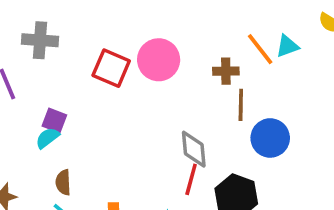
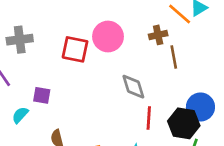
cyan semicircle: (47, 138) -> (20, 115), moved
blue circle: (270, 138) -> (200, 107), moved
gray diamond: (194, 149) -> (133, 87), moved

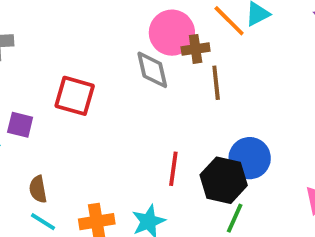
pink circle: (108, 37) -> (172, 33), moved
red square: (75, 49) -> (75, 96), moved
gray diamond: (133, 87) -> (152, 70), moved

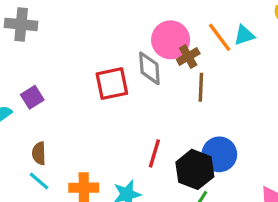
brown cross: (196, 49) -> (188, 56), turned -30
red square: (75, 96) -> (112, 84), moved, turned -36
purple square: (20, 125) -> (32, 97), turned 35

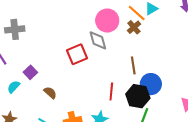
brown cross: (188, 56) -> (134, 27), moved
brown line: (201, 87) -> (133, 65), moved
brown semicircle: (39, 153) -> (50, 93), moved, turned 144

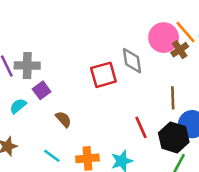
pink circle: (107, 21) -> (164, 38), moved
gray cross: (15, 29) -> (27, 66), moved
red line: (111, 91) -> (141, 127), turned -36

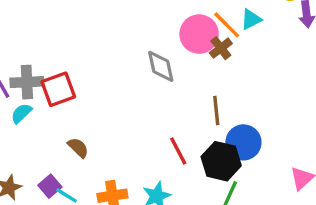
red square: (103, 75) -> (58, 89), moved
purple square: (42, 90) -> (50, 186), moved
cyan semicircle: (18, 106) -> (21, 113), moved

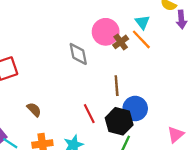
cyan triangle: (251, 19) -> (142, 22), turned -42
orange line: (227, 25) -> (141, 39), moved
brown semicircle: (78, 148) -> (34, 110), moved

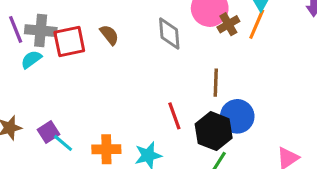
orange line: (141, 39) -> (257, 24), turned 60
brown semicircle: (34, 110) -> (109, 35), moved

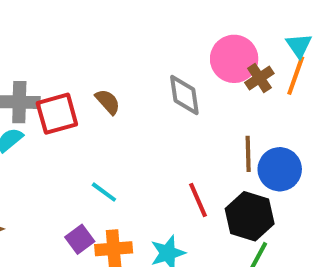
blue circle: (237, 116) -> (280, 169), moved
purple square: (49, 132) -> (80, 239), moved
cyan line: (63, 143) -> (104, 192), moved

